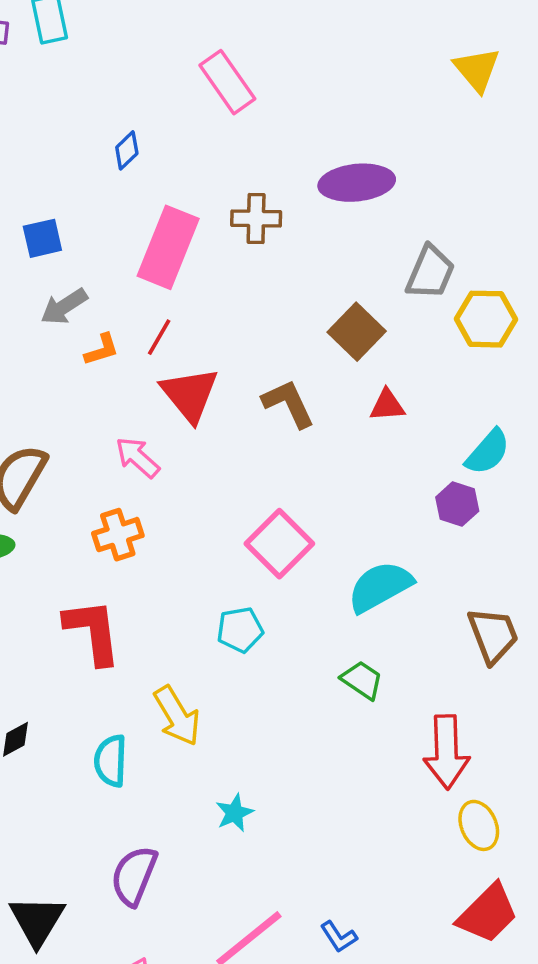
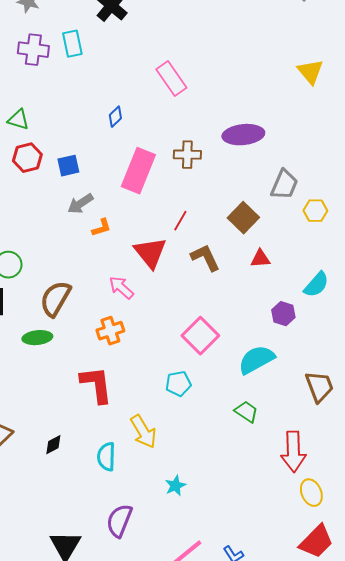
yellow hexagon: (486, 319) -> (315, 211), size x0.7
red line: (159, 337) -> (180, 221), moved
purple hexagon: (457, 504) -> (283, 314), moved

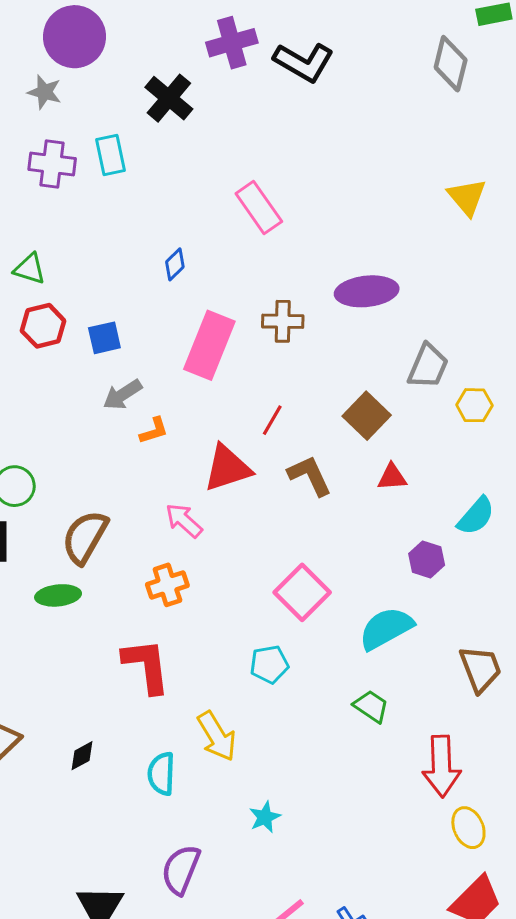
red triangle: (150, 253) -> (227, 468), turned 51

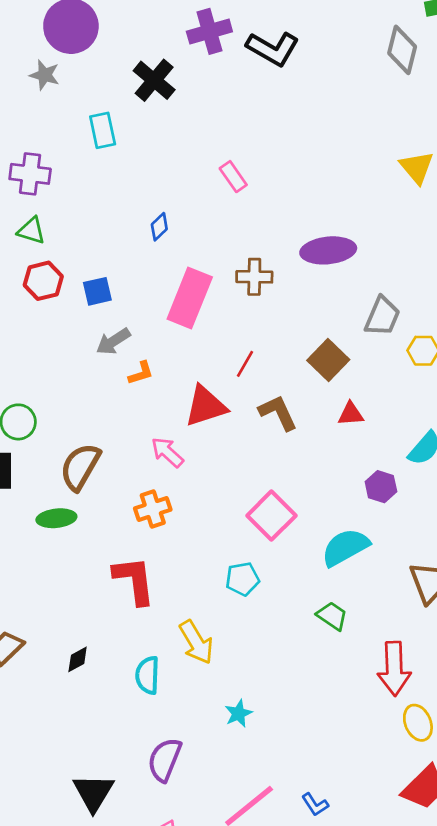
purple cross: (52, 164) -> (30, 174), moved
pink rectangle: (259, 207) -> (233, 177), size x0.7

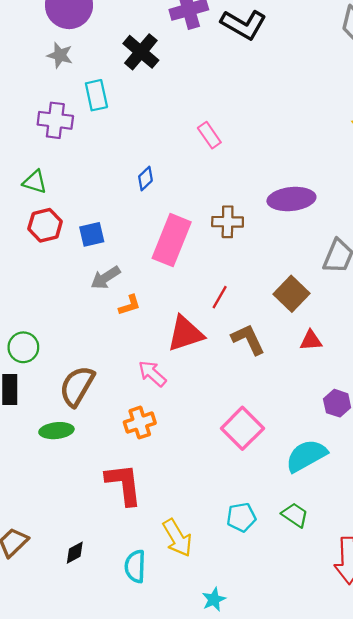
gray star: (45, 75) -> (60, 55), moved
purple cross: (30, 174) -> (55, 120), moved
cyan pentagon: (242, 579) -> (241, 517), moved

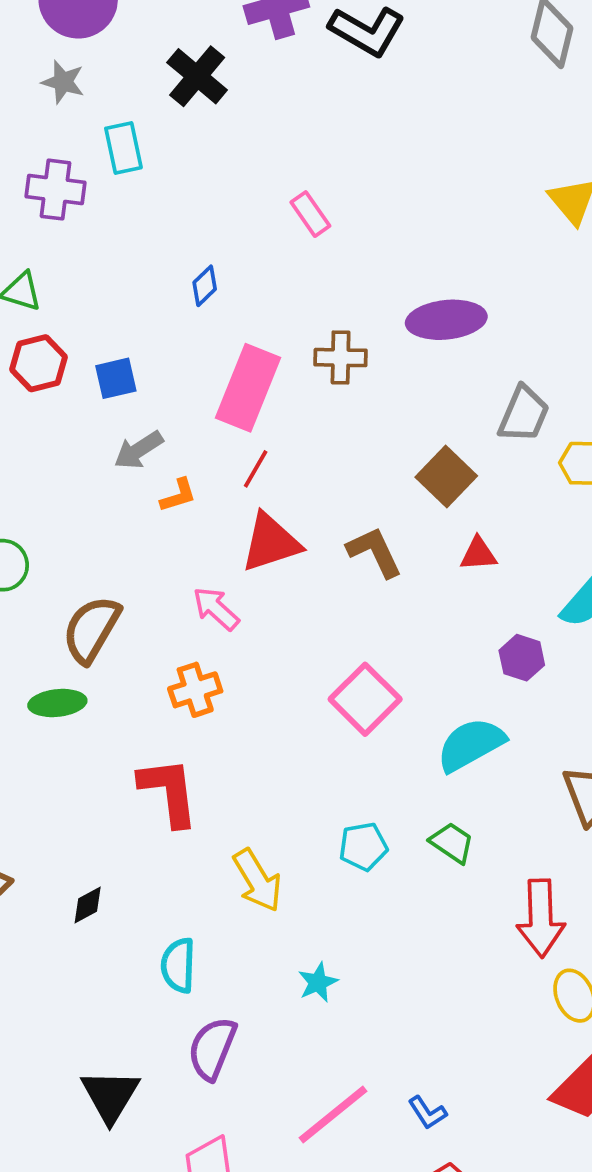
red line: (220, 297) -> (256, 469), moved
cyan semicircle: (135, 566) -> (178, 965), moved

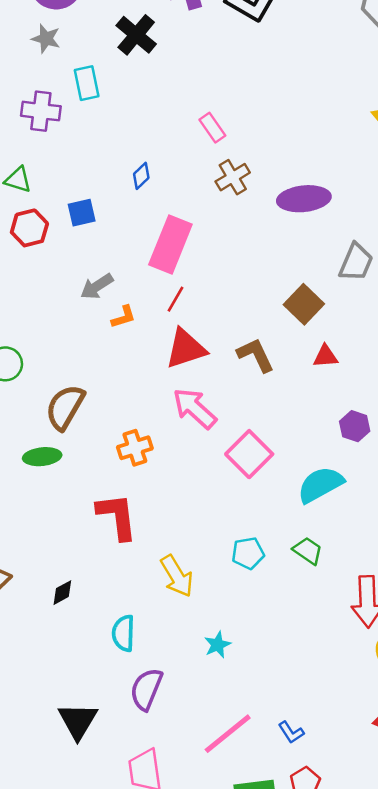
brown cross: (341, 358) -> (233, 177), moved, turned -32
blue square: (116, 378) -> (82, 213), moved
pink arrow: (216, 609) -> (195, 408), moved, size x1.4

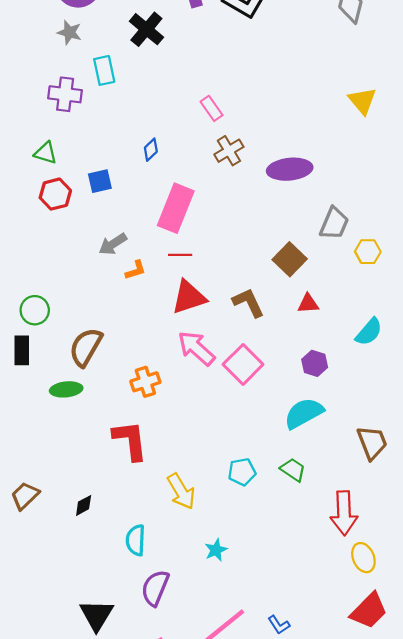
red line: (176, 299) -> (180, 255), turned 60
purple hexagon: (355, 426) -> (315, 363), moved
pink square: (249, 454) -> (243, 364), moved

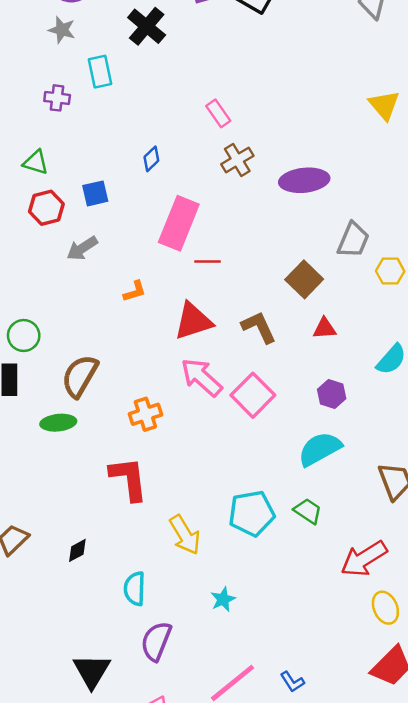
purple cross: (65, 94) -> (57, 98), size x0.7
gray arrow: (113, 244) -> (82, 248), moved
red line: (180, 255) -> (207, 261), moved
cyan pentagon: (242, 472) -> (252, 513), size x1.5
red arrow: (344, 513) -> (364, 559), turned 60

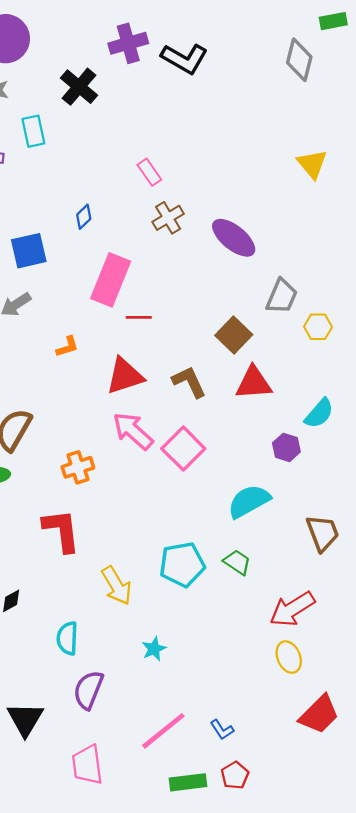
purple ellipse: (304, 180) -> (234, 238), turned 45
blue square: (95, 193) -> (29, 251), size x1.4
red triangle: (325, 328) -> (254, 383), size x1.6
purple hexagon: (332, 394) -> (286, 447), moved
yellow ellipse: (385, 608) -> (289, 657), moved

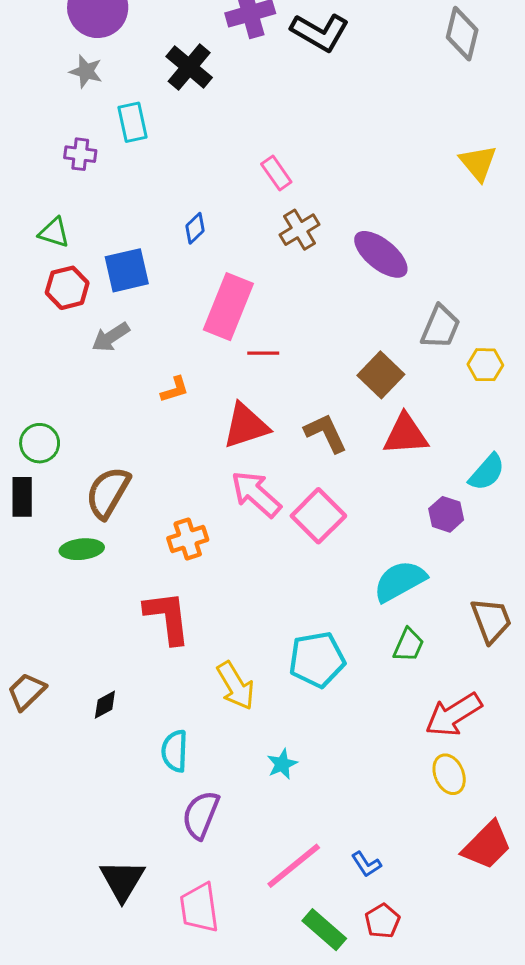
green trapezoid: (237, 562) -> (408, 645), moved, turned 80
black triangle: (25, 719) -> (122, 880), moved
green rectangle: (188, 782) -> (324, 930), turned 48

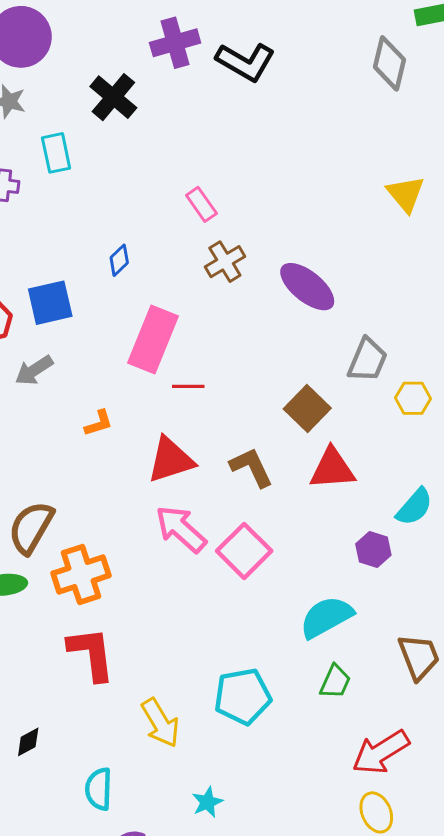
orange cross: (188, 539) -> (81, 574), moved, size x1.4

